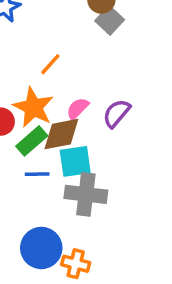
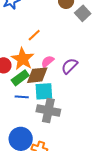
gray square: (110, 20) -> (83, 13), moved

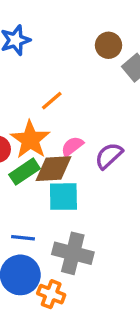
blue line: (22, 97) -> (23, 238), moved
gray cross: (48, 110) -> (73, 253), moved

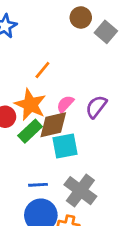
gray cross: (73, 253) -> (80, 191), turned 32

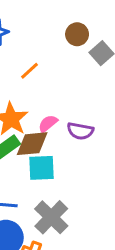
orange line: (42, 70) -> (29, 71), moved
purple semicircle: (96, 107) -> (80, 131), turned -125

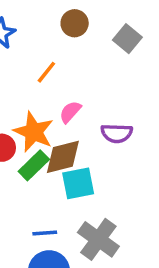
brown circle: (77, 34) -> (75, 23), moved
pink semicircle: (48, 124) -> (70, 112), moved

